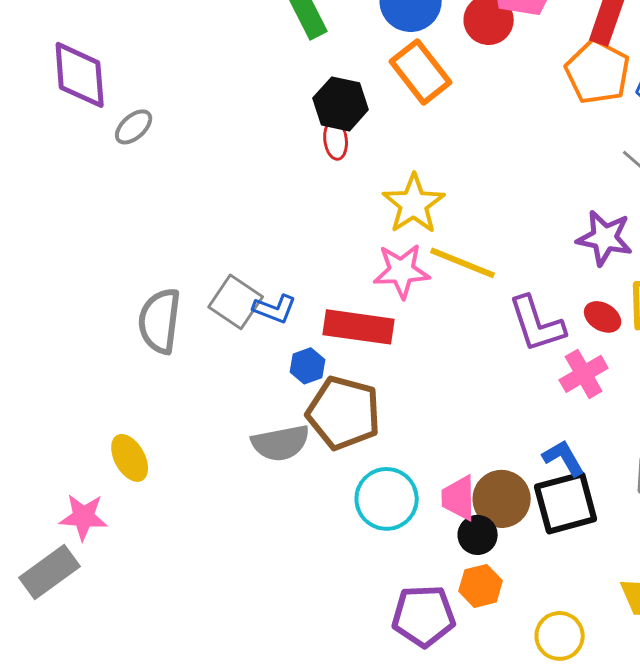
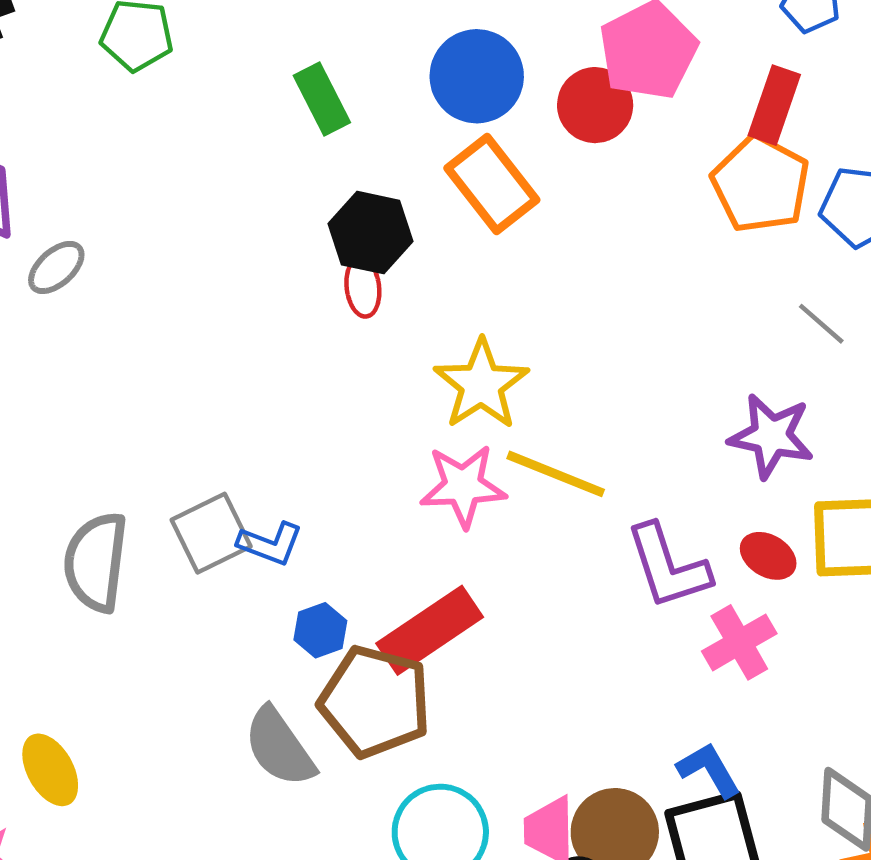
gray square: (236, 302) -> (211, 533), turned 30
red rectangle: (359, 327) -> (430, 630), moved, turned -42
gray semicircle: (281, 443) -> (279, 747), turned 66

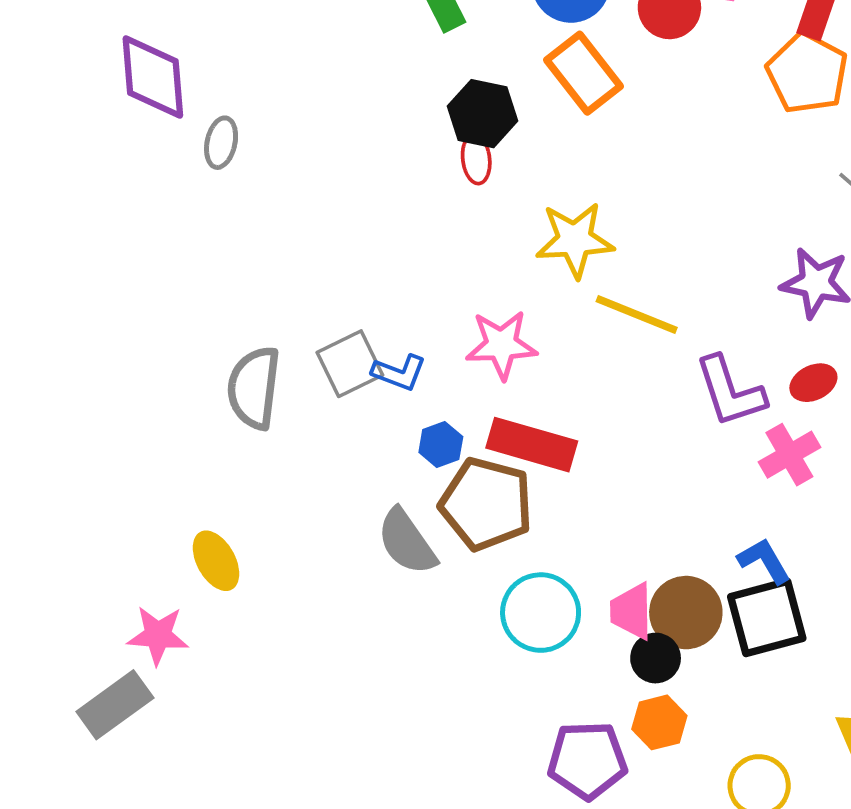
gray ellipse: (56, 267) -> (221, 143), turned -36
yellow star: (481, 384) -> (575, 240), turned 30
pink star: (463, 486) -> (501, 345), moved
red ellipse: (768, 556) -> (813, 383), turned -57
red rectangle: (430, 630) -> (532, 445), turned 50

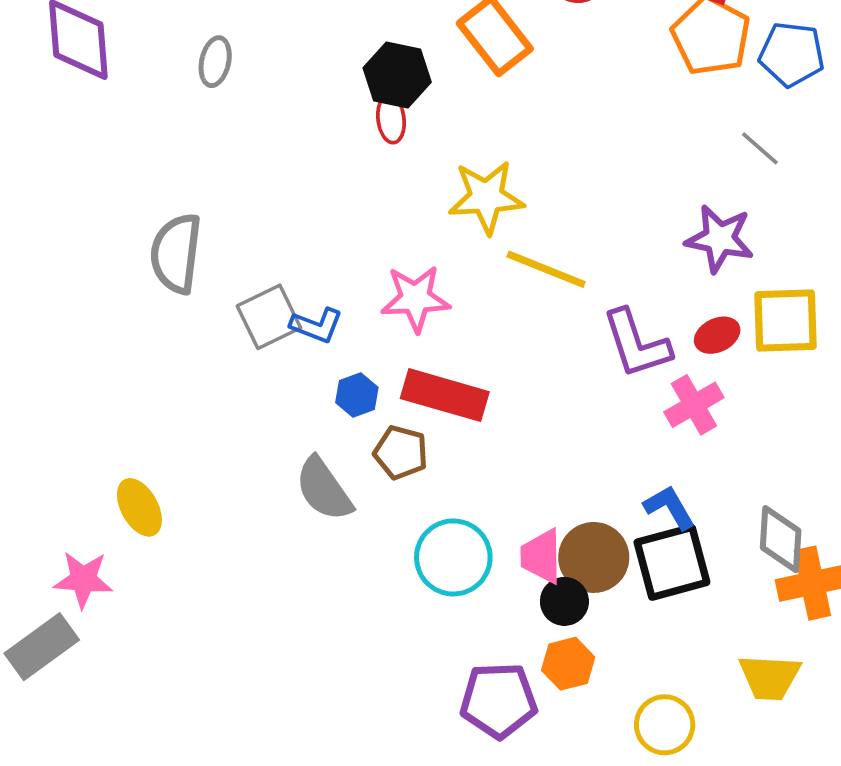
gray ellipse: (221, 143) -> (215, 62), moved
gray semicircle: (254, 388) -> (176, 253), moved
brown pentagon: (486, 504) -> (401, 452), size x0.6

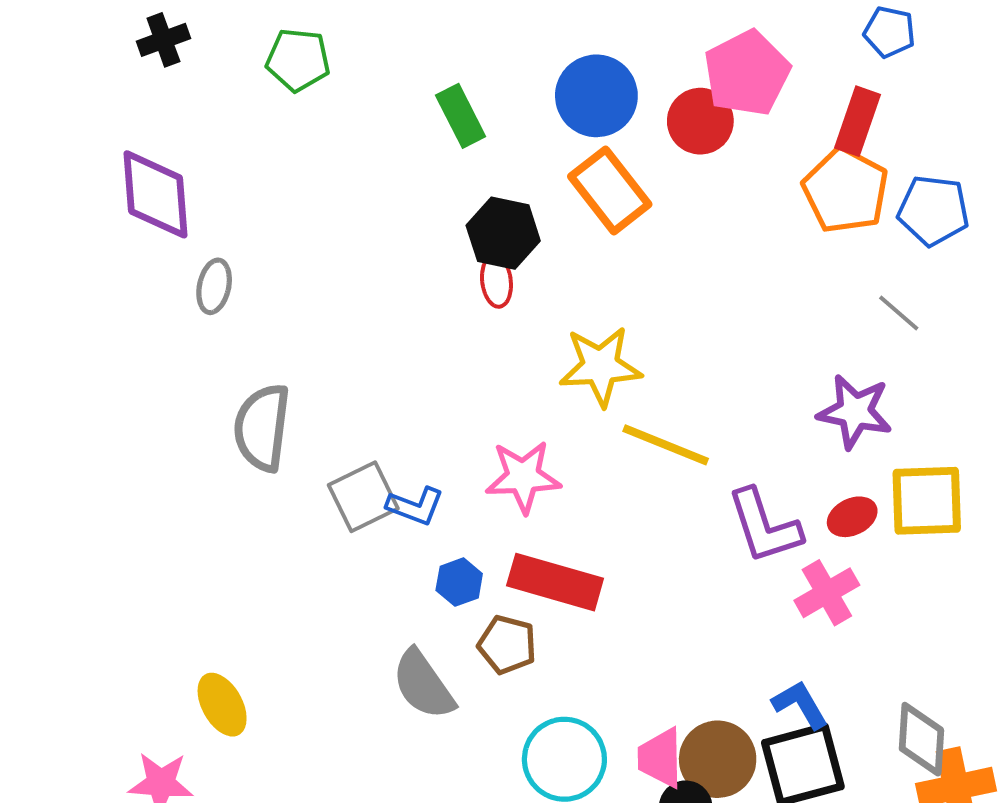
gray ellipse: (215, 62) -> (214, 286), moved

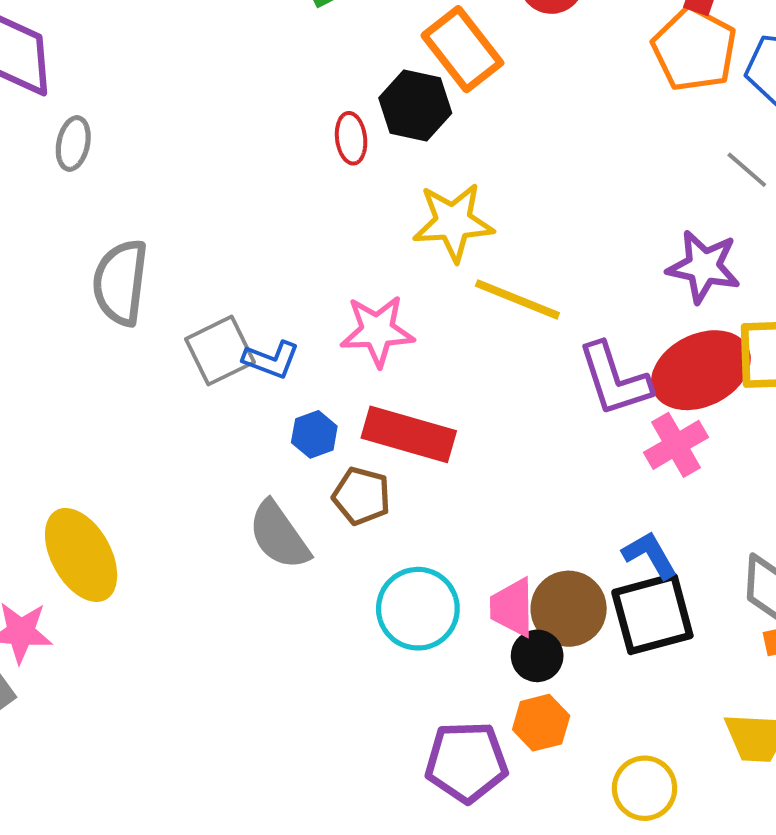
black hexagon: (503, 233) -> (415, 105), moved
red ellipse: (852, 517) -> (701, 370), size x2.0
yellow ellipse: (222, 705) -> (81, 555), size x1.5

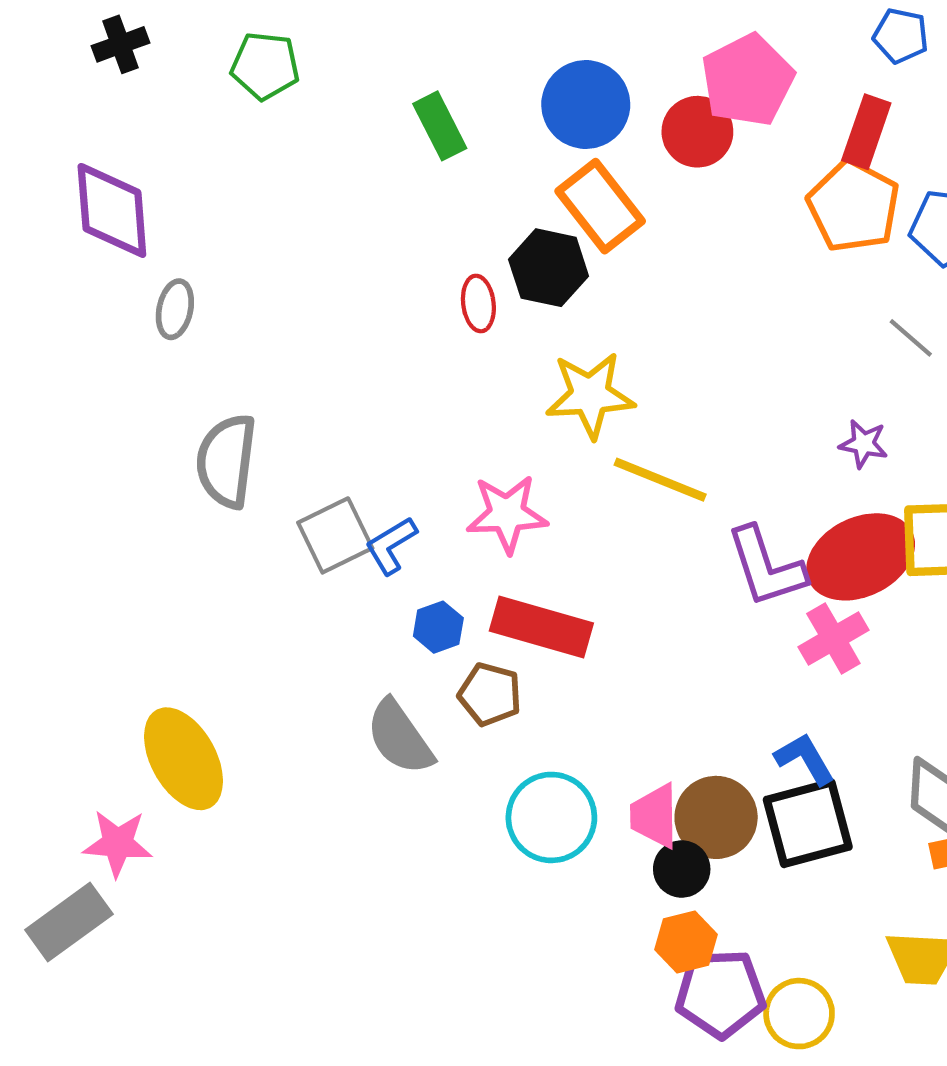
purple star: (704, 267) -> (863, 444), size x0.6
blue L-shape: (271, 360) -> (391, 545), turned 128
purple pentagon: (466, 762) -> (720, 994), moved

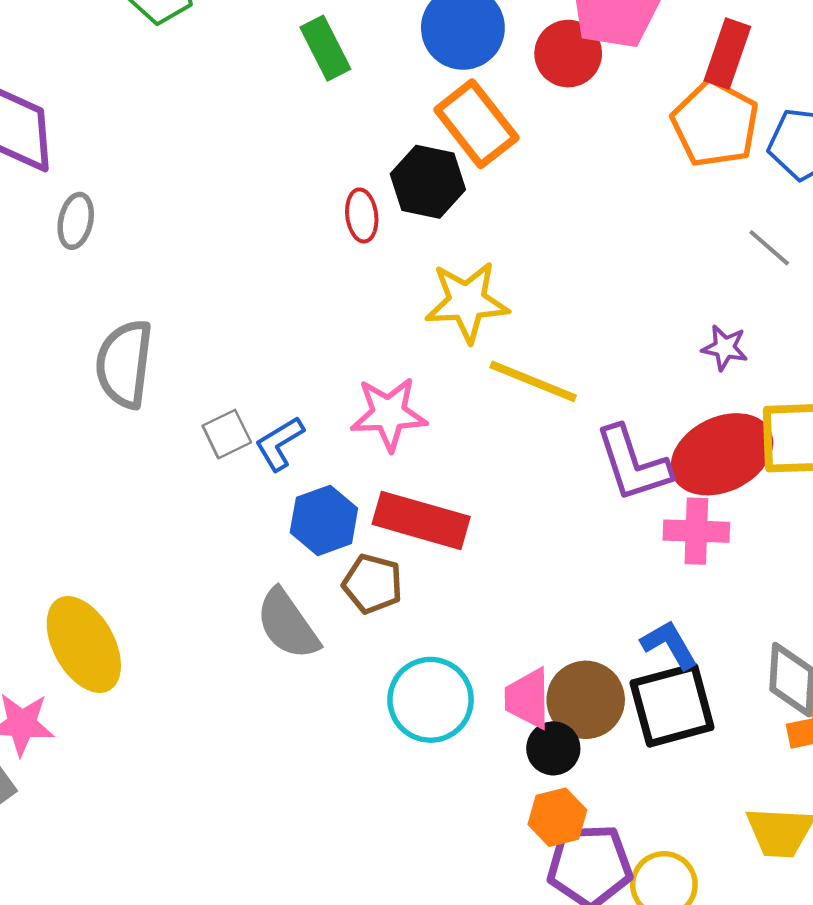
gray square: (335, 535) -> (227, 434), size x0.7
blue hexagon: (438, 627) -> (324, 520), size x1.4
pink cross: (833, 638) -> (696, 531), turned 32

